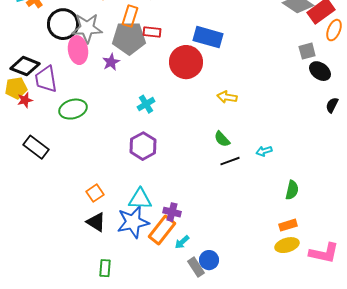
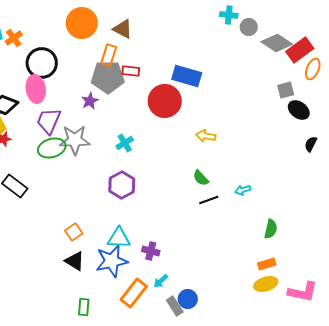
gray star: (87, 28) -> (75, 140), moved
pink ellipse: (78, 50) -> (36, 89), moved
purple trapezoid: (46, 79) -> (49, 121), moved, turned 32
orange rectangle: (162, 230) -> (134, 293), moved

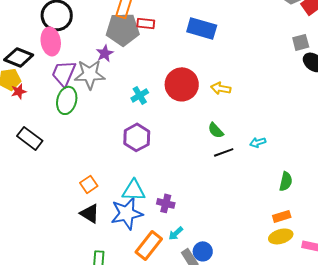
red circle: (165, 101) -> (182, 84), moved
gray star: (75, 140) -> (90, 74), moved
green ellipse: (52, 148) -> (67, 100), turned -60

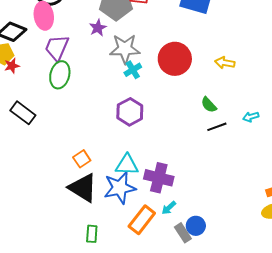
gray star: (90, 74) -> (125, 49), moved
yellow arrow: (221, 88) -> (225, 63), moved
purple cross: (166, 203) -> (159, 178), size x1.6
black triangle: (90, 213) -> (83, 188), size x1.5

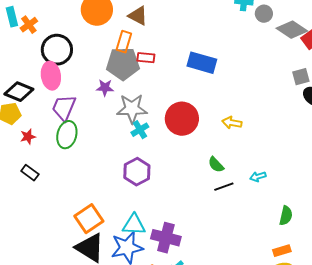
purple star: (98, 28) -> (105, 88), turned 30
red star: (12, 66) -> (28, 137), moved
black rectangle: (23, 113) -> (30, 173), size x0.7
orange square: (82, 159) -> (89, 219), size x1.6

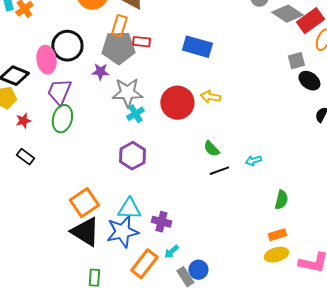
black circle: (57, 50) -> (67, 46), moved
yellow arrow: (232, 123) -> (210, 97), moved
purple cross: (166, 238) -> (161, 222), size x0.7

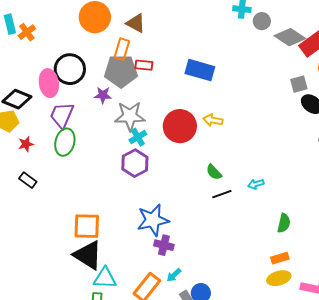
purple hexagon: (132, 156) -> (135, 163), moved
orange square: (84, 203) -> (87, 226), turned 36
cyan triangle: (129, 209) -> (105, 278), moved
blue star: (122, 232) -> (153, 220), moved

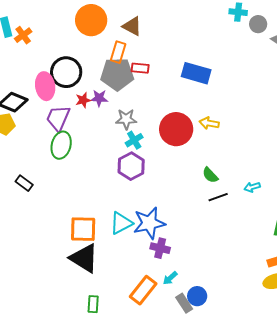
gray star: (130, 116) -> (126, 119), size x0.7
red star: (26, 144) -> (83, 100), moved
cyan triangle: (105, 278) -> (121, 223), moved, turned -30

